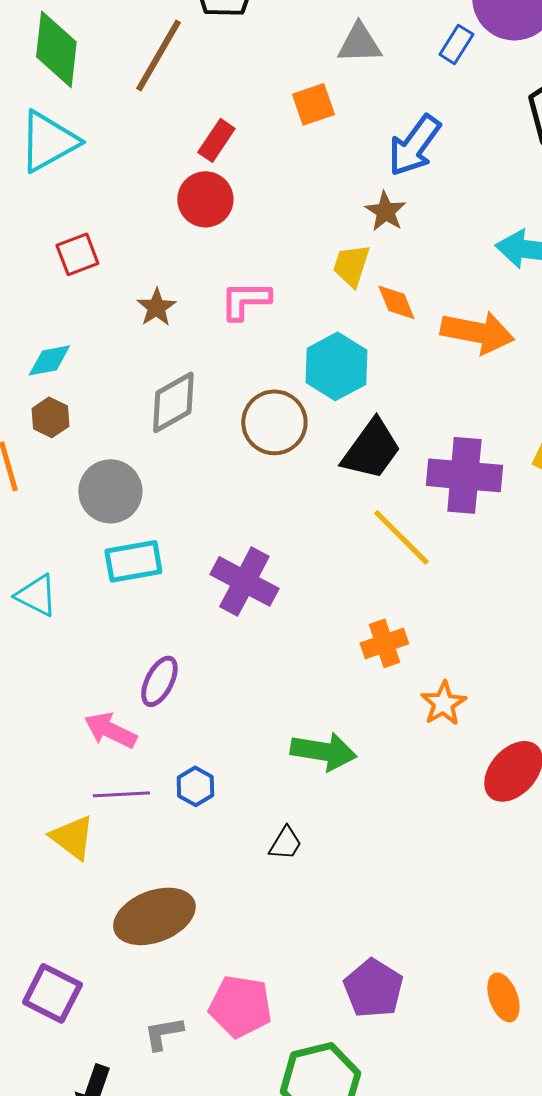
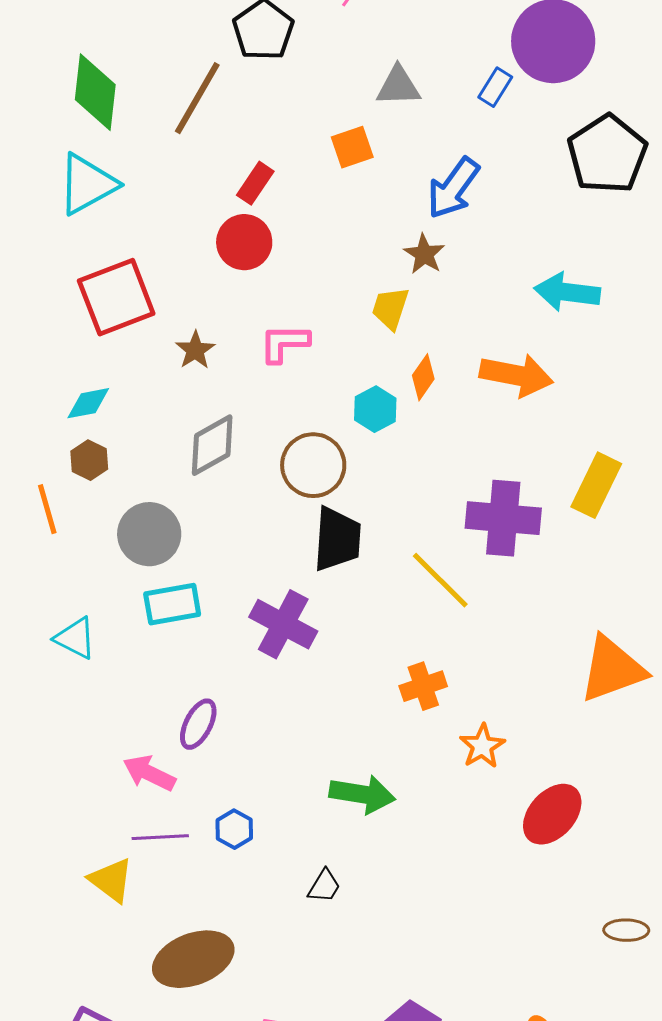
red square: (77, 254) -> (116, 297), size x1.8
orange diamond: (396, 302) -> (423, 377), moved, turned 57
cyan hexagon: (336, 366) -> (375, 409), size x0.7
black trapezoid: (371, 449) -> (337, 539), moved, turned -32

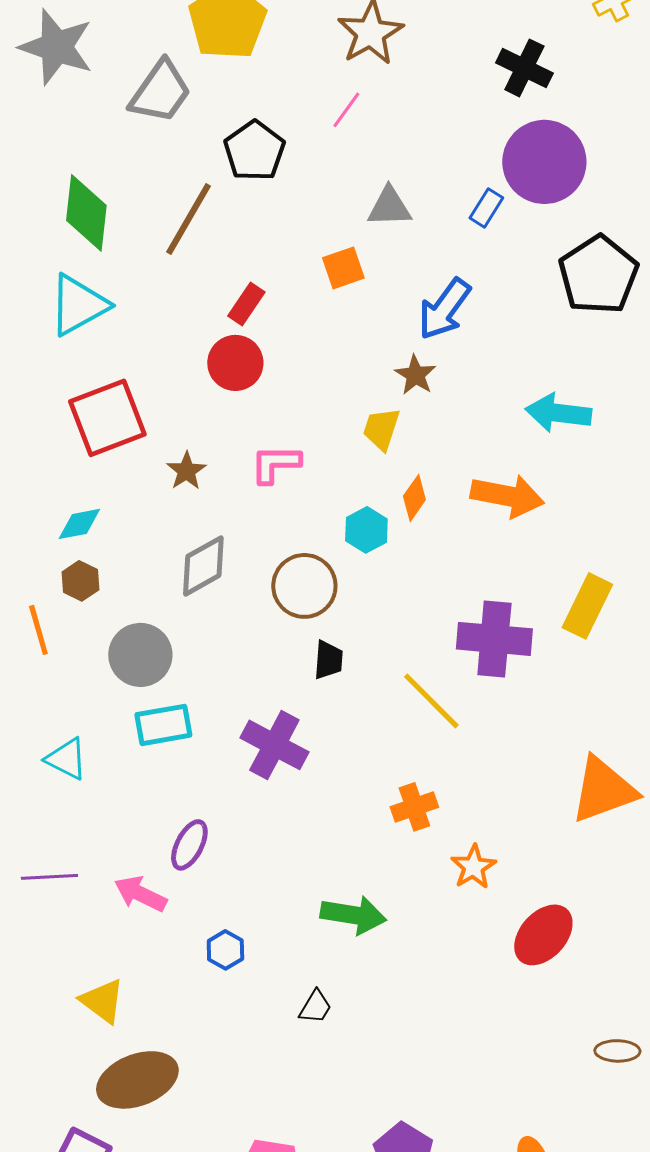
black trapezoid: (337, 539) -> (328, 660), size x0.6
purple line: (160, 837) -> (49, 877), moved
brown ellipse: (193, 959) -> (137, 1080), moved

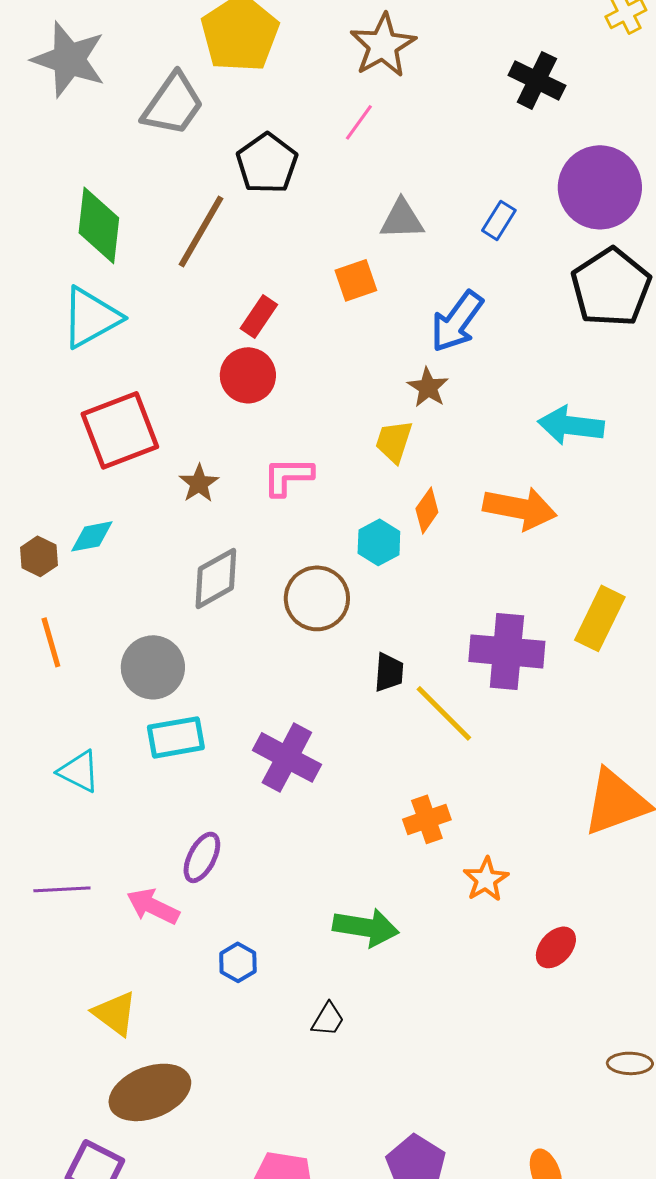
purple circle: (544, 162) -> (600, 187), moved
brown hexagon: (80, 581) -> (39, 556), moved
black trapezoid: (328, 660) -> (389, 672), moved
red ellipse: (543, 935) -> (556, 947), size x0.7

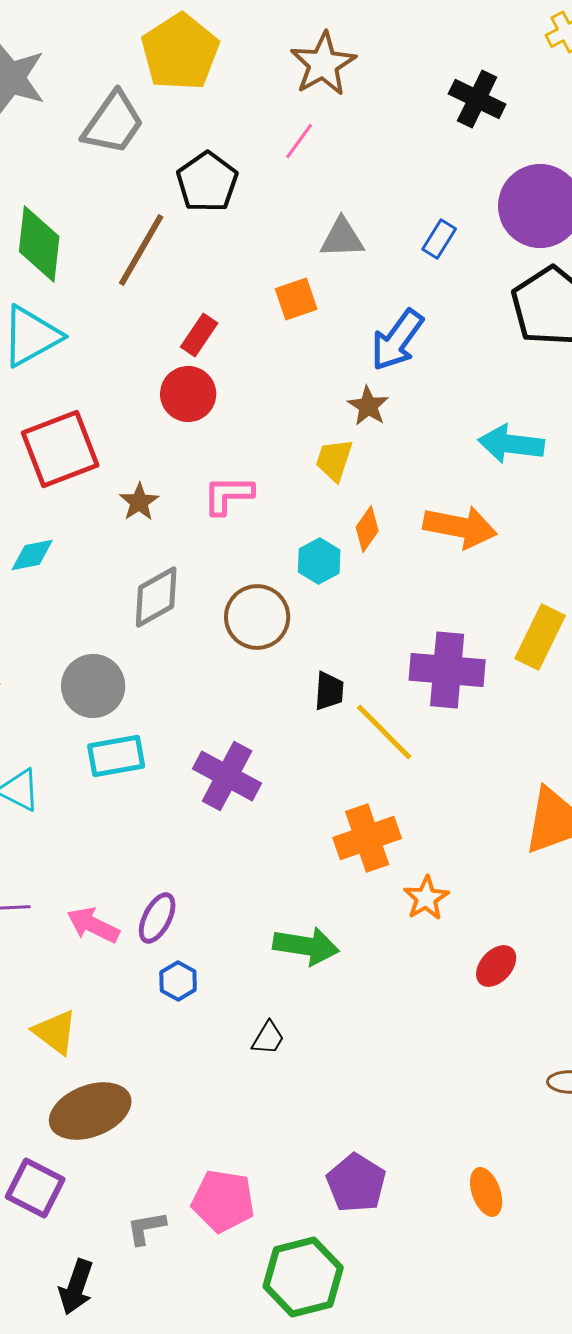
orange cross: (427, 819) -> (367, 838), size x1.4
purple ellipse: (202, 857) -> (157, 918), moved

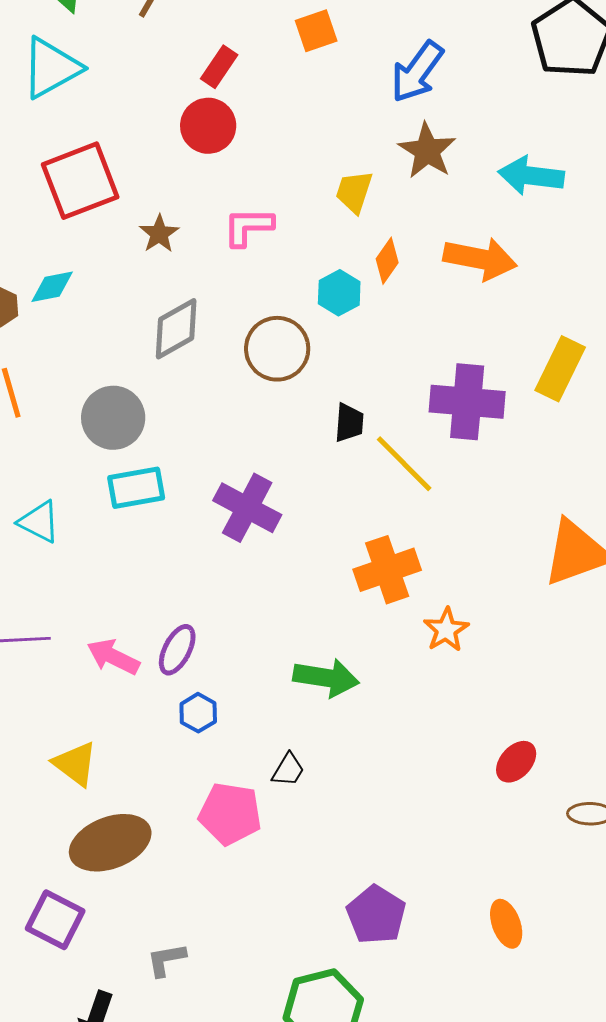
brown star: (368, 406) -> (427, 151), moved, size x1.4
red ellipse: (496, 966) -> (516, 762), moved
pink pentagon: (223, 1201) -> (230, 814), moved

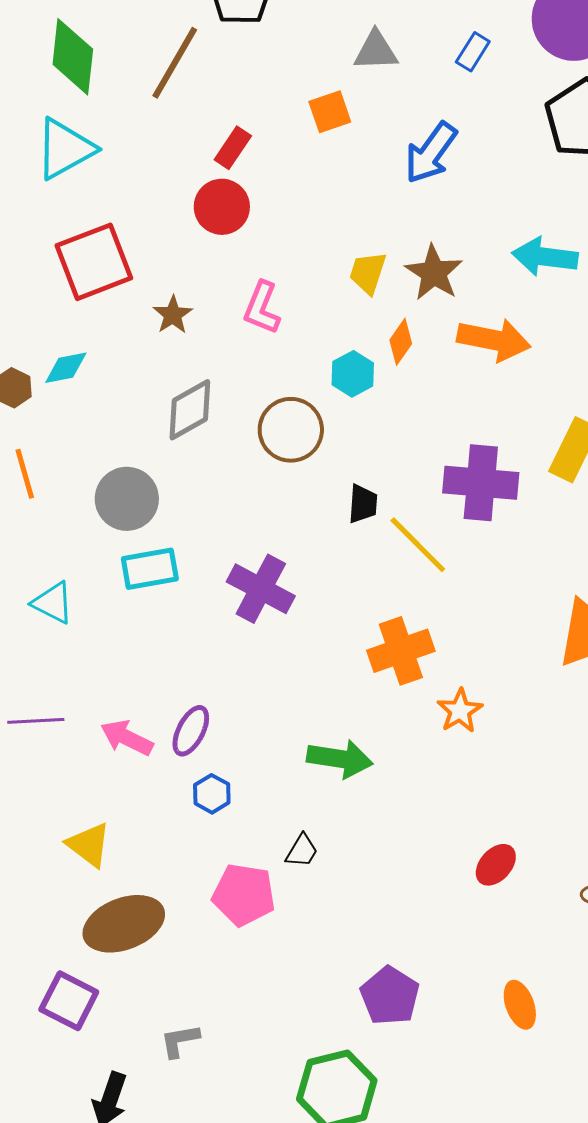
brown star: (427, 151) -> (434, 273), moved
pink L-shape: (248, 227) -> (262, 308), turned -68
red ellipse: (516, 762) -> (496, 865), moved

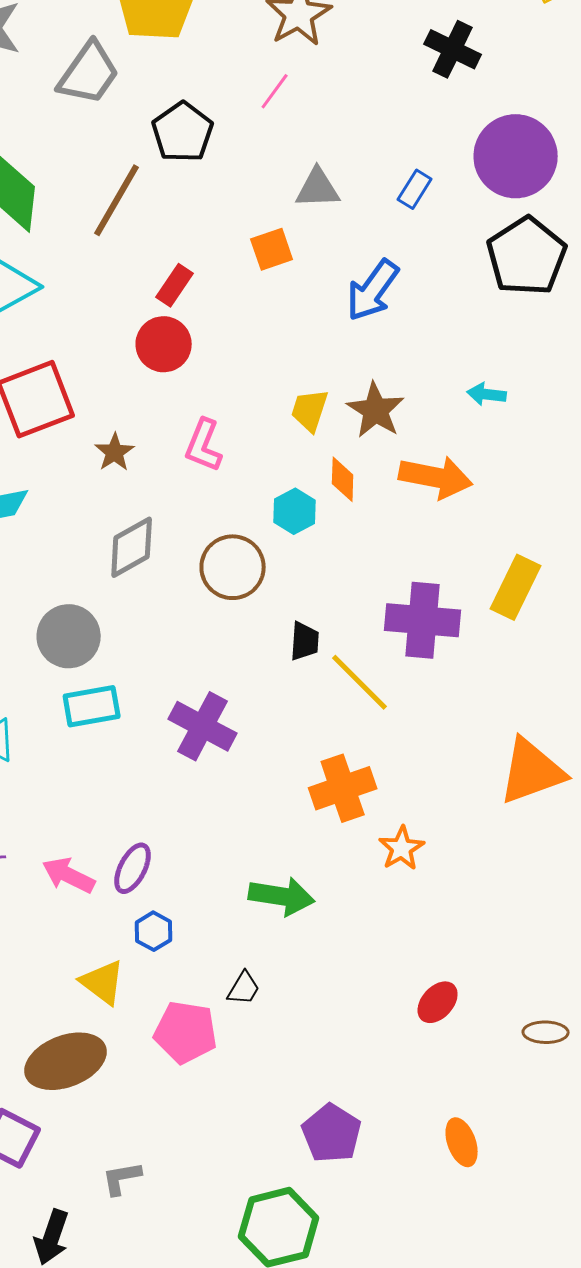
cyan arrow: (545, 257) -> (487, 394), size x0.6
orange diamond: (401, 342) -> (343, 479), turned -33
yellow triangle: (89, 845) -> (103, 982), moved

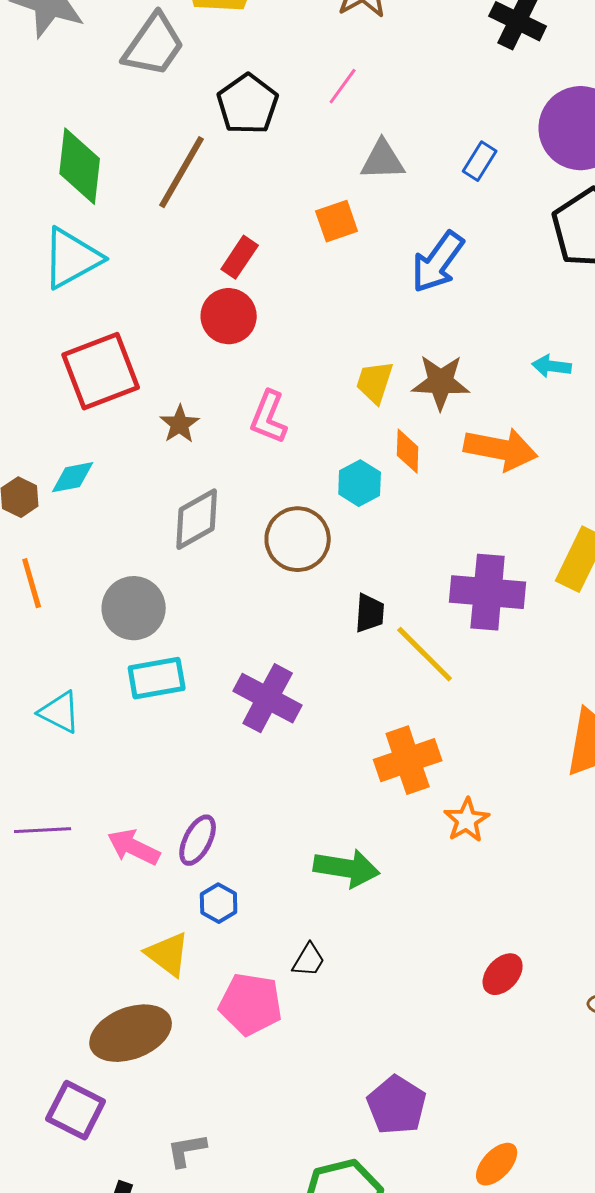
pink line: (275, 91) -> (343, 86), moved
brown star: (376, 410) -> (441, 382), turned -30
orange ellipse: (462, 1142) -> (497, 1164), moved, turned 63

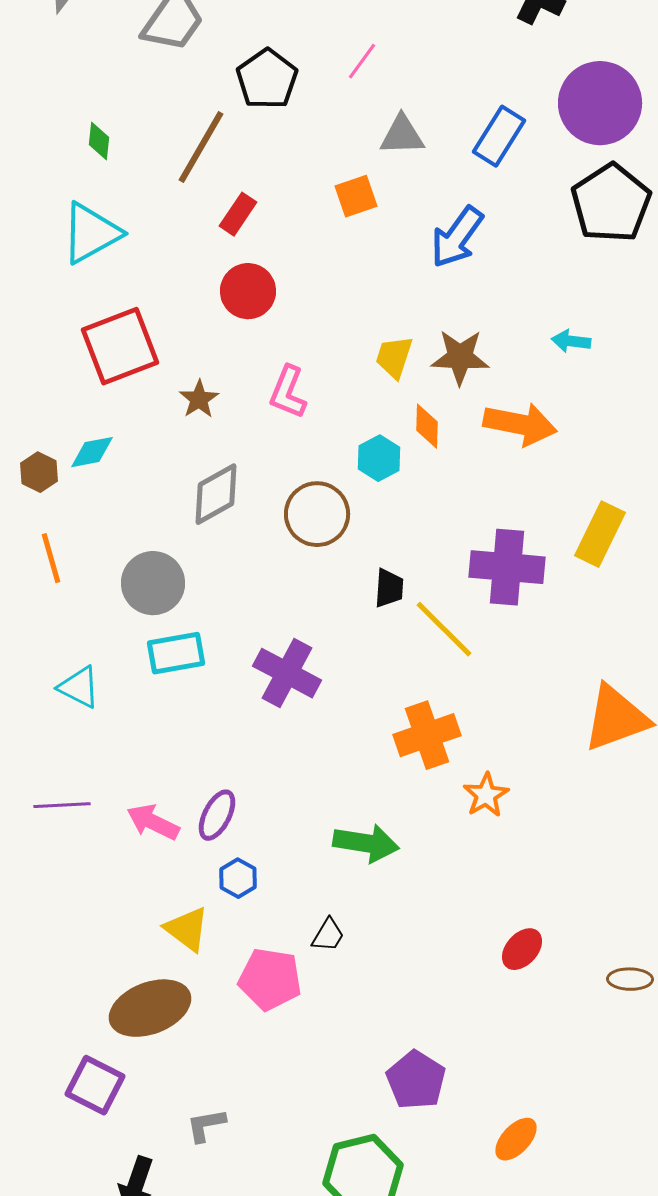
blue rectangle: (480, 161) -> (499, 136), size x1.5
green diamond: (80, 166) -> (99, 141), size x0.5
red rectangle: (240, 257) -> (238, 214), moved

